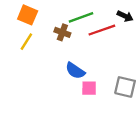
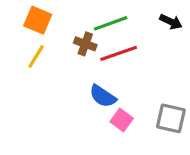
red line: (102, 30) -> (119, 53), moved
pink square: (89, 88) -> (122, 120), turned 35

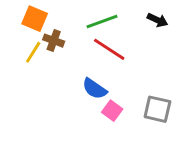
brown cross: (85, 44) -> (54, 41), moved
red line: (119, 53) -> (109, 49), turned 52

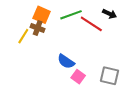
orange square: (35, 19) -> (42, 15), moved
red line: (109, 49) -> (91, 24), moved

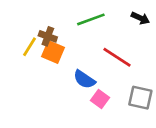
orange square: (42, 15) -> (53, 52), moved
red line: (91, 24) -> (117, 57), moved

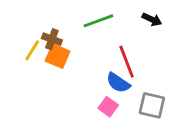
red line: (117, 57) -> (127, 62), turned 36
blue semicircle: (84, 79) -> (118, 83), moved

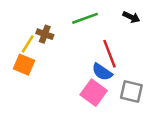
orange square: (58, 56) -> (24, 65), moved
pink square: (108, 107) -> (94, 93), size x1.5

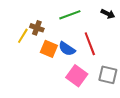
orange square: (24, 65) -> (49, 49), moved
blue semicircle: (102, 72) -> (67, 49), moved

